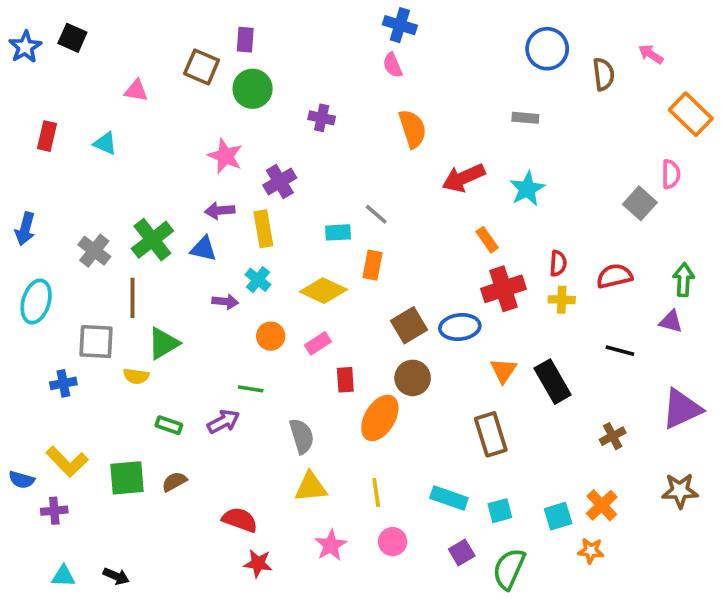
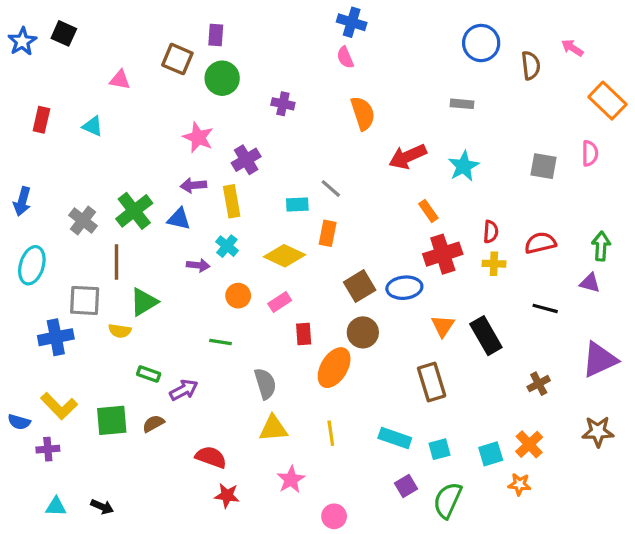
gray square: (640, 203) -> (544, 166), moved, turned -32
blue cross: (63, 383) -> (56, 337), size x1.5
purple arrow: (223, 422) -> (184, 390), moved
pink circle: (393, 542) -> (334, 516), moved

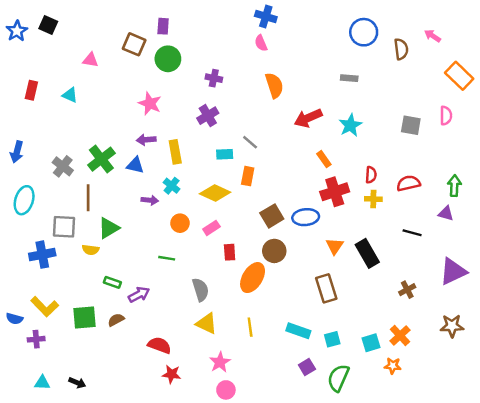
purple cross: (246, 160) -> (208, 116), moved
yellow triangle: (273, 428) -> (207, 323), turned 30
pink circle: (334, 516) -> (226, 390), moved

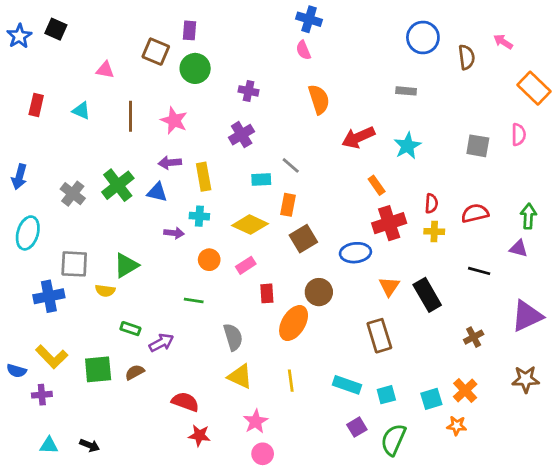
cyan cross: (172, 186) -> (199, 216), turned -35
brown line: (88, 198) -> (130, 116), moved
brown square: (272, 216) -> (303, 239), moved

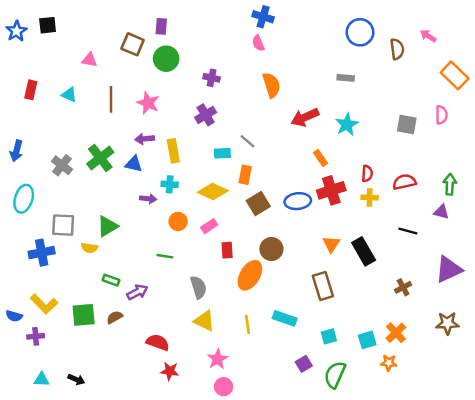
black square: (56, 29) -> (48, 25), turned -30
blue ellipse: (355, 253) -> (298, 201), moved
cyan rectangle: (347, 385) -> (285, 318), moved

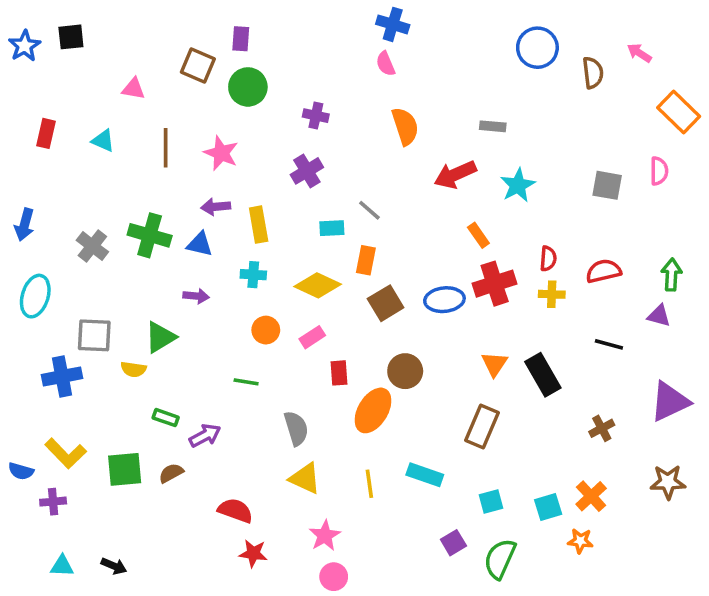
gray rectangle: (346, 78) -> (493, 126), moved
green cross: (100, 158) -> (150, 235), turned -36
purple arrow: (148, 199) -> (196, 296), moved
brown rectangle: (323, 286) -> (482, 427), turned 40

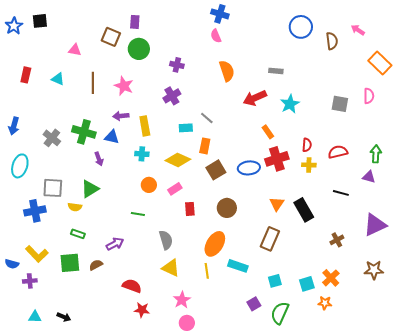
purple arrow: (196, 296) -> (99, 159), moved, turned 64
orange ellipse: (373, 410) -> (215, 244), moved
green rectangle: (166, 418) -> (78, 234), moved

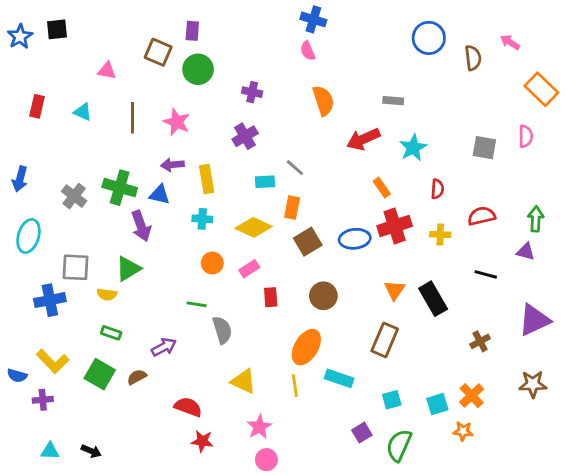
red semicircle: (307, 145) -> (437, 189), moved
purple arrow: (99, 159) -> (141, 226), size x1.5
gray semicircle: (166, 240) -> (222, 330), moved
green square: (70, 263) -> (100, 374), turned 35

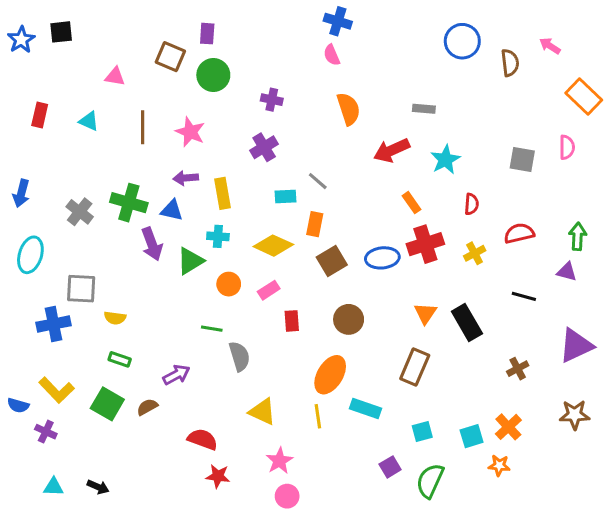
yellow cross: (440, 235) -> (475, 253), turned -30
green triangle: (128, 269) -> (190, 261), moved
purple cross: (43, 400) -> (46, 432), turned 30

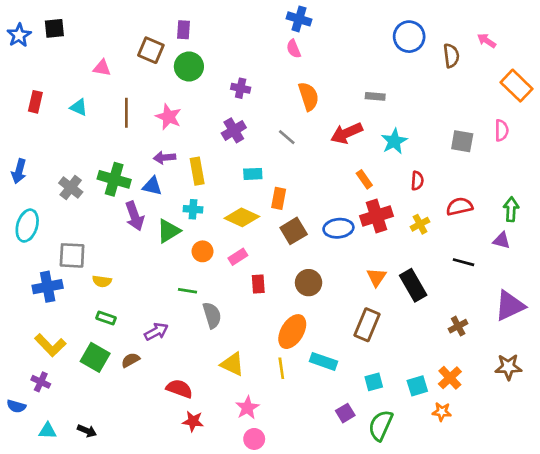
gray line: (318, 181) -> (287, 137), moved
blue semicircle: (18, 405) -> (16, 406), moved

